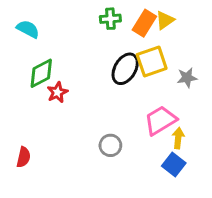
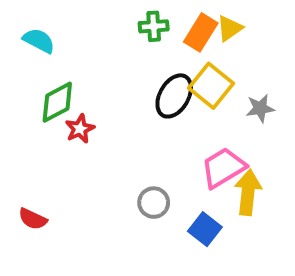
yellow square: (152, 61) -> (211, 86), turned -32
yellow arrow: (178, 138) -> (248, 192), size x1.5
red semicircle: (24, 157) -> (33, 219), turned 102
blue square: (174, 165) -> (205, 229), moved

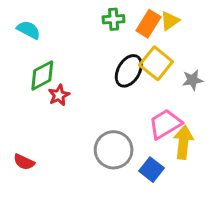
gray circle: (154, 203) -> (114, 150), size x1.6

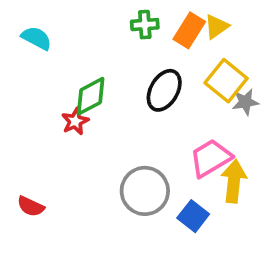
yellow square: (156, 63) -> (226, 81), moved
green diamond: (42, 75) -> (91, 96), moved

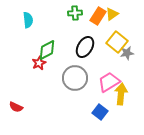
cyan semicircle: (36, 38) -> (28, 20), moved, turned 56
gray circle: (145, 191) -> (75, 78), moved

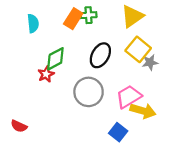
yellow triangle: (112, 14) -> (132, 16), size x1.5
orange rectangle: (98, 16) -> (73, 19), moved
yellow arrow: (121, 94) -> (143, 111), turned 100

